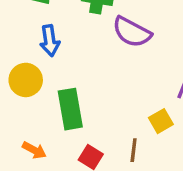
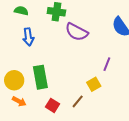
yellow circle: (26, 80) -> (14, 80), moved
brown line: (134, 150) -> (78, 101), turned 32

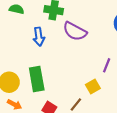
blue arrow: (28, 37) -> (39, 37), moved

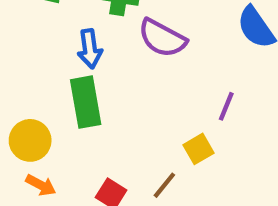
green rectangle: (37, 79) -> (86, 102), moved

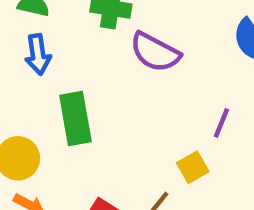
blue arrow: (90, 49) -> (38, 54), moved

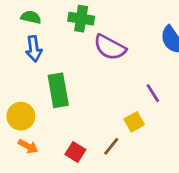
purple line: (221, 123) -> (153, 93), turned -54

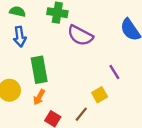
orange arrow: (28, 146) -> (39, 97), moved, turned 91

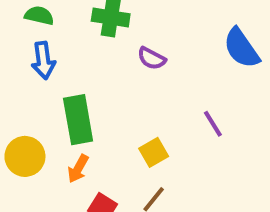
purple semicircle: (80, 35) -> (152, 58), size x0.6
yellow square: (100, 95) -> (154, 152), moved

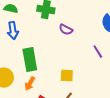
purple line: (213, 124) -> (98, 52), moved
yellow square: (154, 152) -> (67, 76), turned 32

